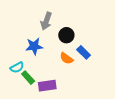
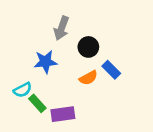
orange semicircle: (66, 58) -> (88, 78), turned -64

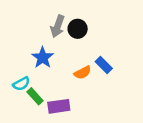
black circle: (88, 47) -> (78, 29), moved
blue star: (45, 62) -> (43, 58), turned -30

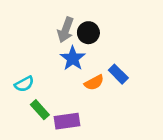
blue star: (43, 58) -> (73, 58), moved
cyan semicircle: (21, 84) -> (24, 84), moved

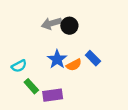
gray arrow: (66, 30) -> (51, 23), turned 54
blue star: (73, 58) -> (57, 59), moved

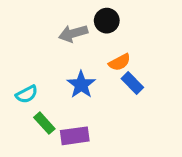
black circle: (69, 26) -> (107, 21), moved
orange semicircle: (74, 65) -> (120, 62), moved

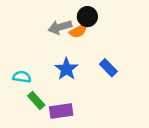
orange semicircle: (120, 62) -> (78, 31), moved
cyan semicircle: (27, 94) -> (22, 77), turned -144

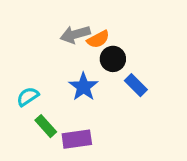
black circle: (87, 17) -> (113, 59), moved
cyan semicircle: (22, 77) -> (28, 97), turned -42

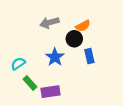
orange semicircle: (98, 39) -> (83, 26), moved
blue rectangle: (136, 85) -> (89, 56), turned 32

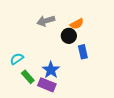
blue star: (55, 57) -> (51, 70), moved
purple rectangle: (51, 92) -> (47, 85), turned 30

